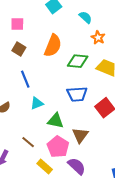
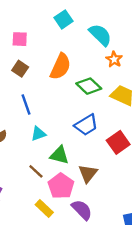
cyan semicircle: (85, 17) -> (100, 35), size x1.5
green diamond: (78, 61) -> (89, 86), turned 35
blue trapezoid: (77, 94) -> (86, 125), turned -30
brown line: (28, 142) -> (36, 171), moved

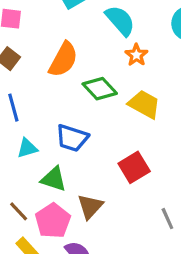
blue trapezoid: (86, 125) -> (72, 138), moved, turned 45
brown line: (36, 171) -> (19, 211), moved

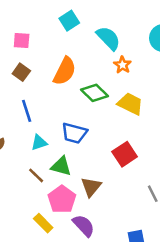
brown line: (19, 211) -> (36, 175), moved

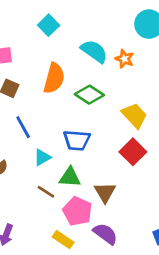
cyan semicircle: (108, 38) -> (94, 51), moved
orange star: (122, 65) -> (124, 59), moved
yellow trapezoid: (130, 104) -> (134, 115), moved, turned 32

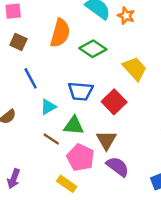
red square: (133, 152) -> (114, 102), moved
purple semicircle: (105, 234) -> (118, 167), moved

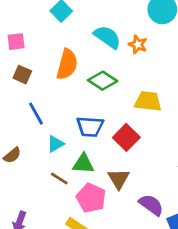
yellow trapezoid: (135, 69) -> (148, 101), turned -40
purple semicircle: (118, 167) -> (151, 205), moved

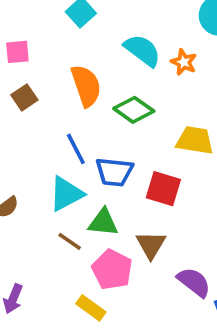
orange semicircle: (67, 64) -> (86, 86), turned -36
brown square: (22, 75) -> (24, 97), turned 30
blue line: (36, 114) -> (76, 149), moved
red square: (126, 137) -> (163, 189), turned -30
cyan triangle: (55, 144) -> (66, 194), size x1.5

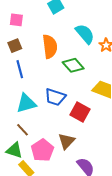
blue line: (76, 149) -> (20, 69), moved
green triangle: (103, 222) -> (14, 150), moved

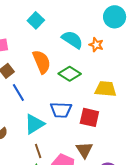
brown line: (22, 130) -> (38, 151), turned 40

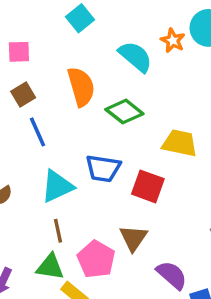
orange star: (96, 45) -> (173, 41), moved

